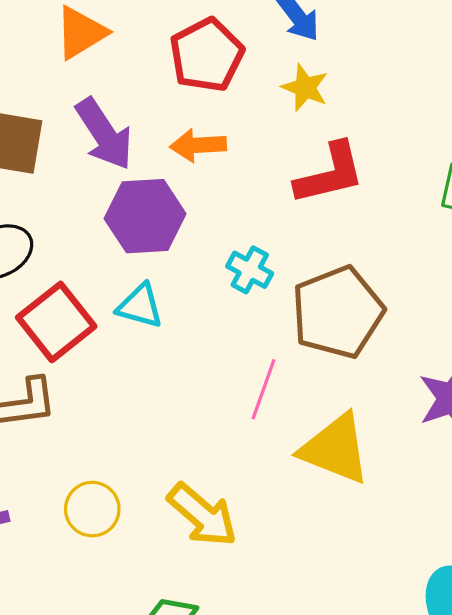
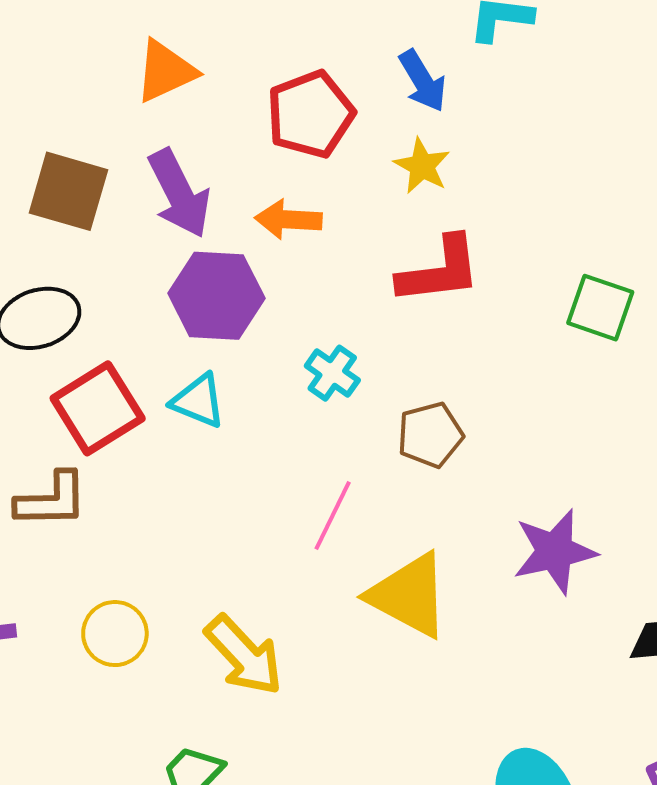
brown pentagon: (338, 312) -> (430, 435), size x0.6

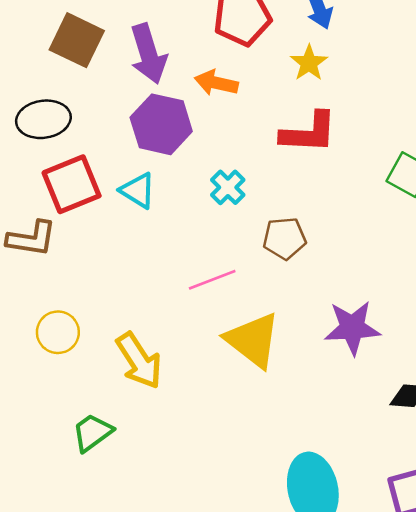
pink line: (333, 515) -> (212, 280), turned 33

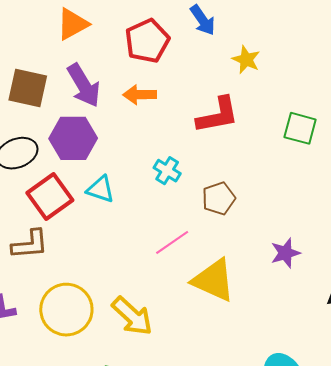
yellow star: (309, 63) -> (246, 60), moved
purple hexagon: (161, 124) -> (73, 138), moved
purple star: (352, 328) -> (285, 253), size x0.7
yellow circle: (58, 332) -> (66, 310), size x1.6

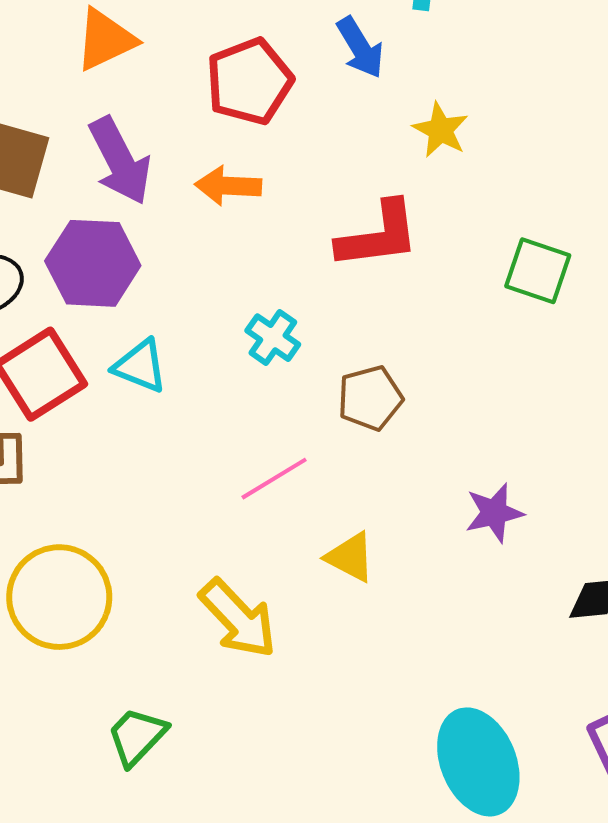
yellow triangle: (213, 280) -> (350, 557), size x0.6
yellow arrow: (132, 316) -> (238, 618), moved

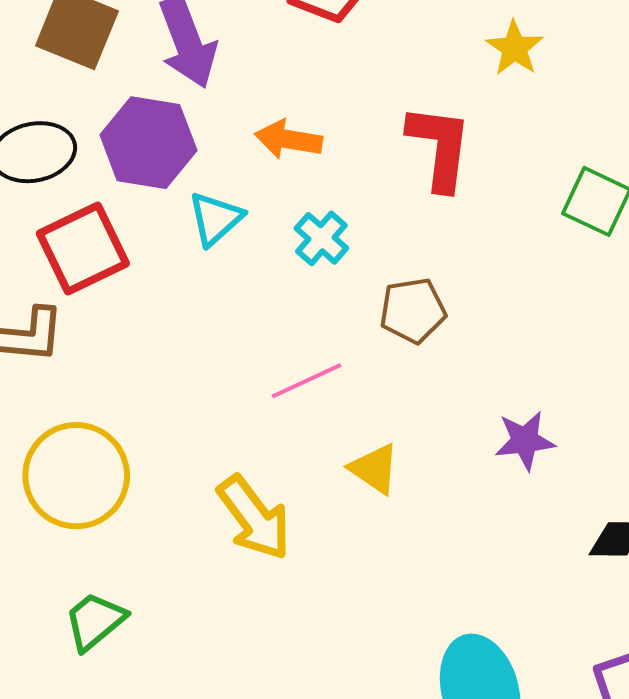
orange arrow: (228, 186) -> (289, 139), moved
red L-shape: (378, 235) -> (440, 147), turned -82
cyan triangle: (140, 366) -> (215, 219), moved, turned 50
green trapezoid: (137, 736) -> (95, 621), moved

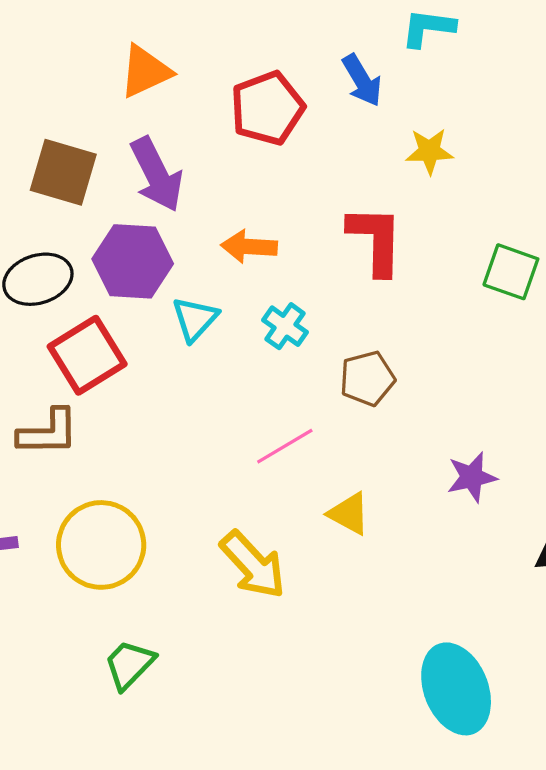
yellow star: (515, 48) -> (429, 151), turned -30

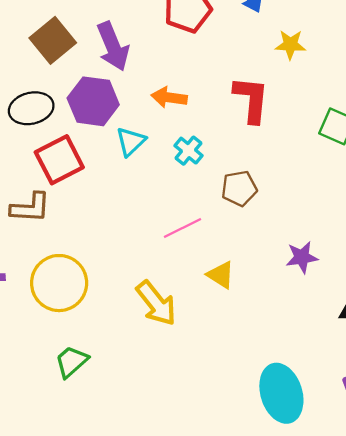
brown square: (63, 172) -> (53, 40), turned 30

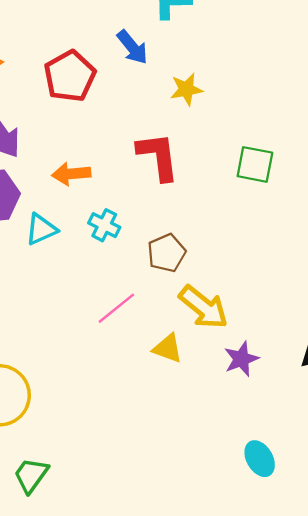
cyan triangle: (131, 142) -> (41, 229), turned 32
purple star: (302, 257) -> (241, 359), moved
yellow arrow: (156, 303) -> (204, 307), moved
cyan ellipse: (281, 393) -> (260, 459), size x0.6

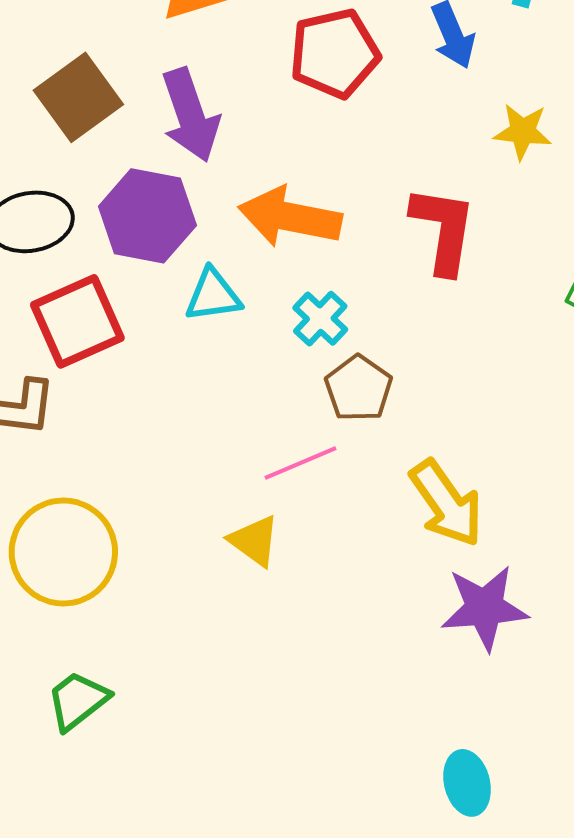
orange arrow: (71, 174) -> (290, 217), size x1.5
brown pentagon: (167, 253) -> (359, 389), moved, turned -30
yellow triangle: (168, 348) -> (254, 541), moved
purple star: (241, 359) -> (484, 608), size x1.4

